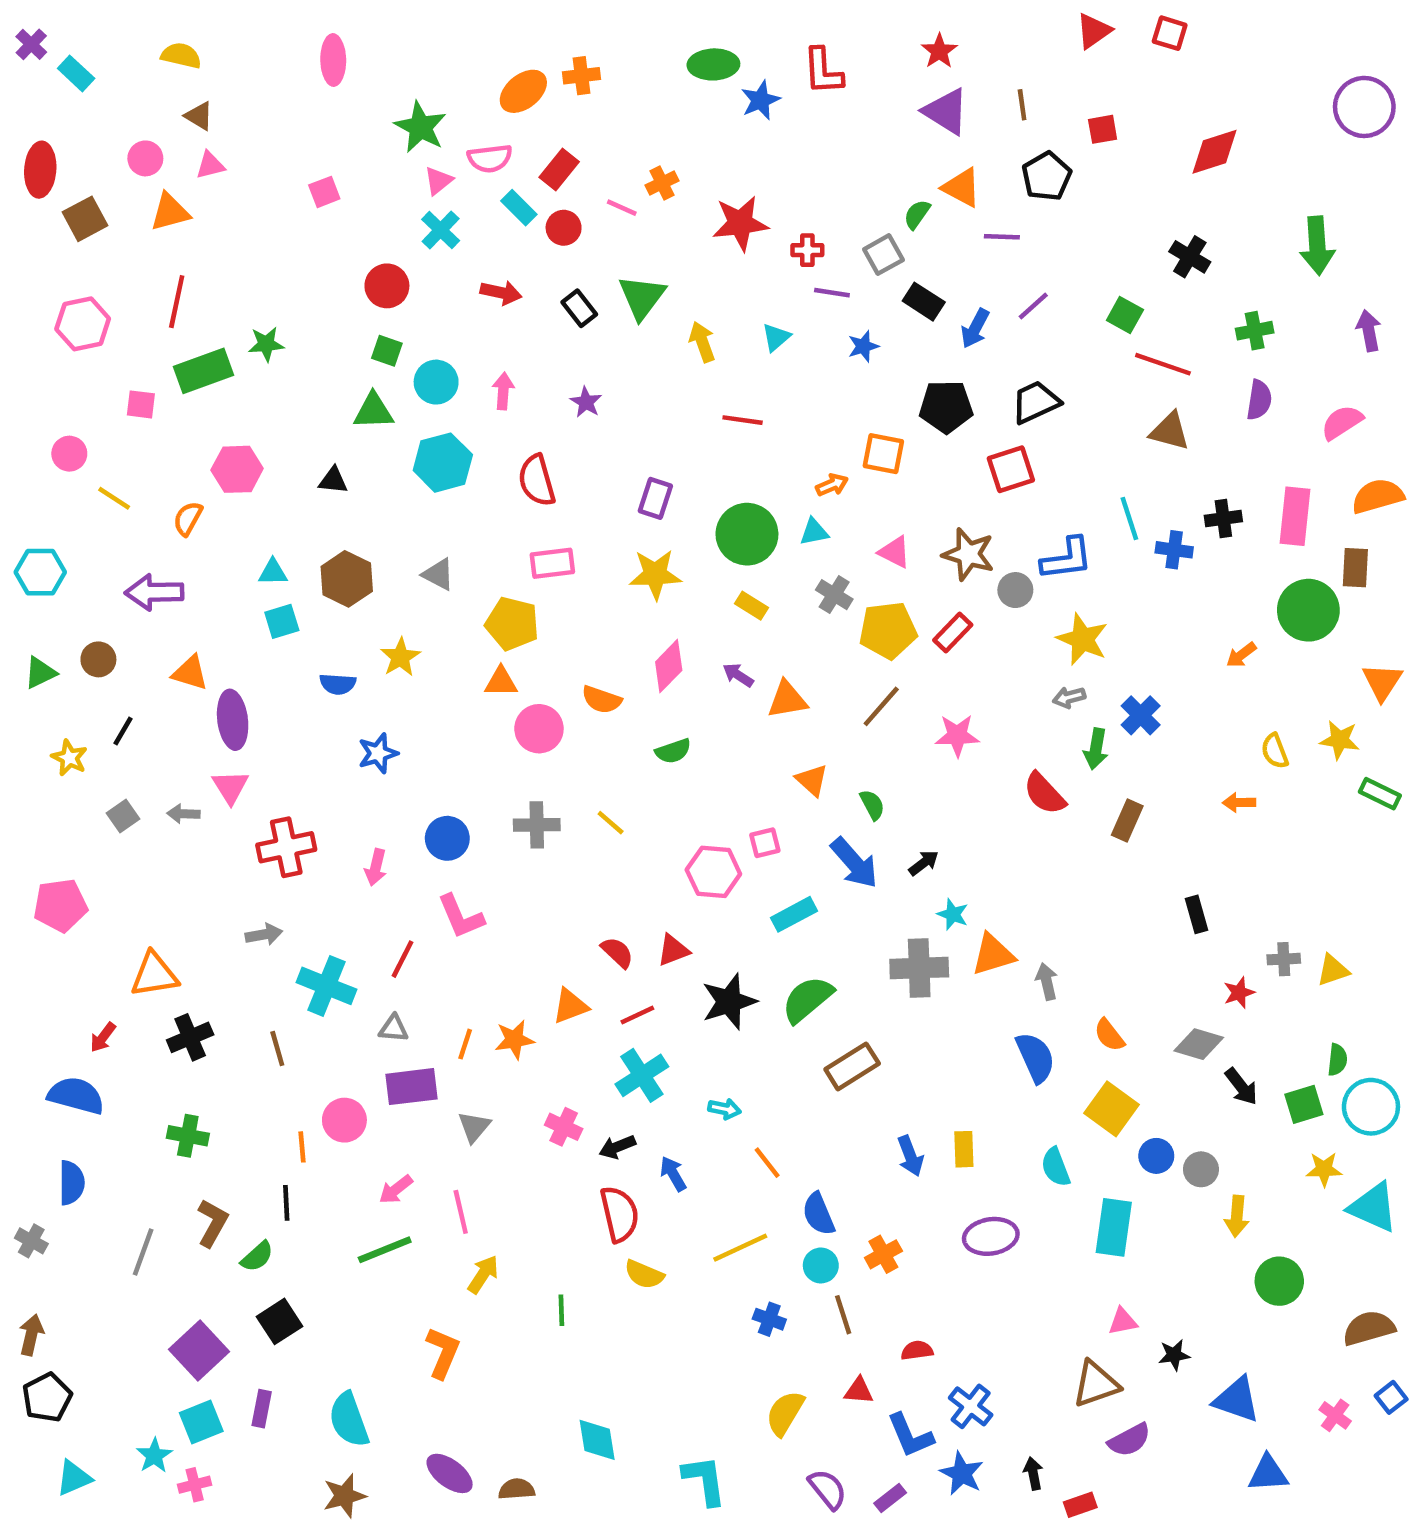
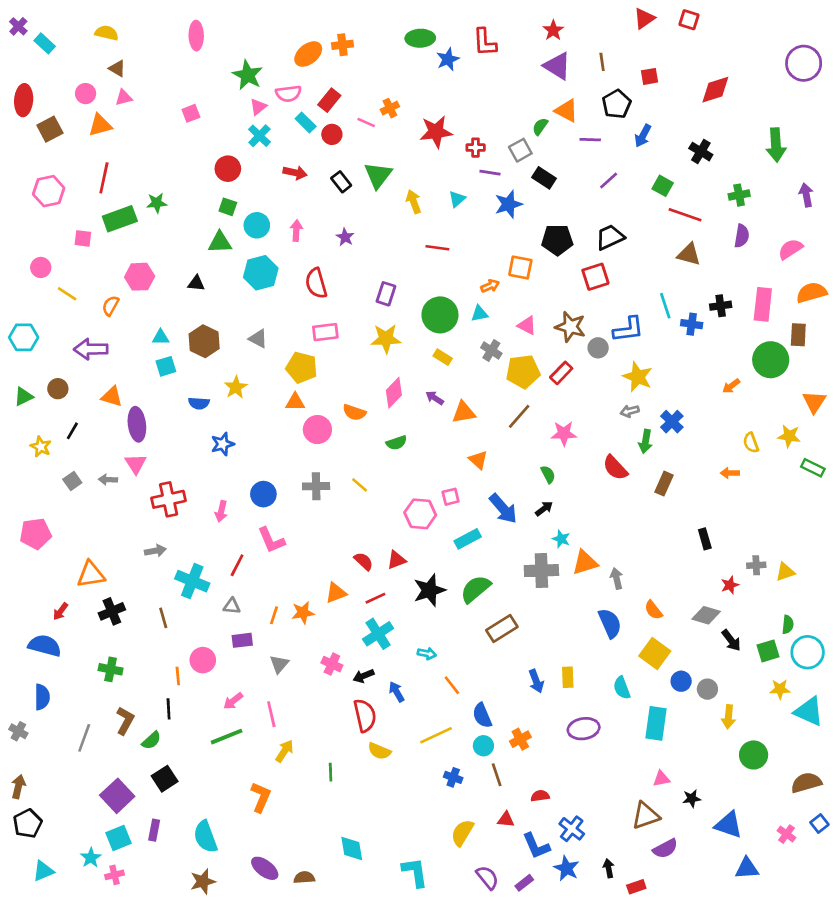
blue arrow: (975, 328) -> (643, 136), moved
blue star: (863, 346) -> (508, 204), size x1.5
green semicircle: (872, 805) -> (548, 474), moved
purple rectangle: (412, 1087) -> (242, 640), size x0.7

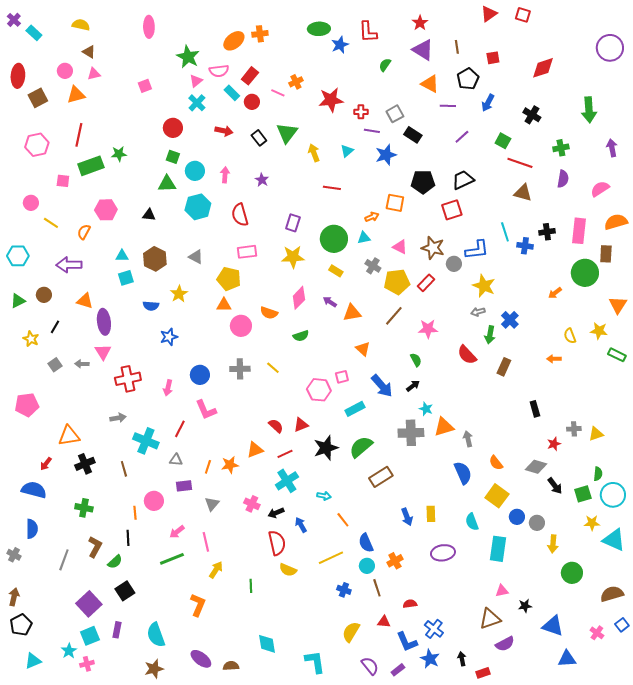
green semicircle: (540, 126) -> (385, 65), moved

